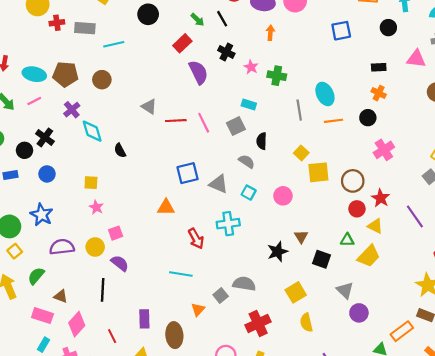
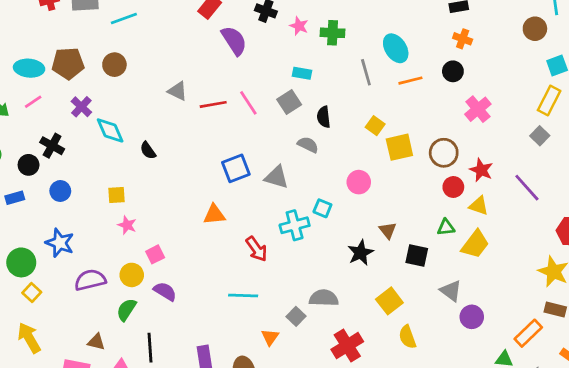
cyan square: (249, 193) -> (322, 208), moved
green semicircle: (36, 276) -> (126, 310), moved
black line: (103, 290) -> (150, 348), moved

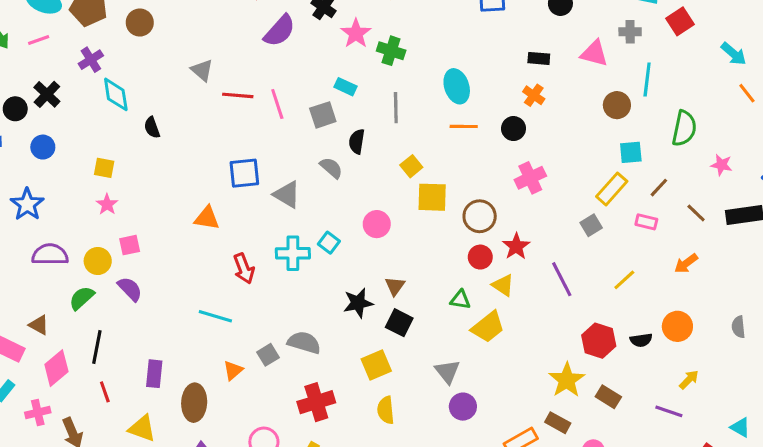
pink star: (299, 26) -> (356, 33), size x1.4
purple semicircle: (234, 41) -> (280, 31), turned 60
gray line: (366, 72) -> (396, 108), moved
black square: (417, 255) -> (399, 323), moved

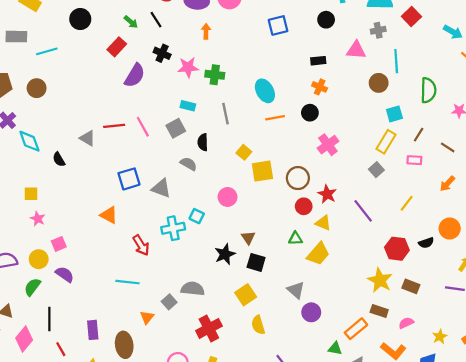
pink star: (356, 33) -> (188, 67), turned -30
gray triangle: (202, 70) -> (87, 138), moved
orange triangle: (207, 218) -> (109, 215), turned 30

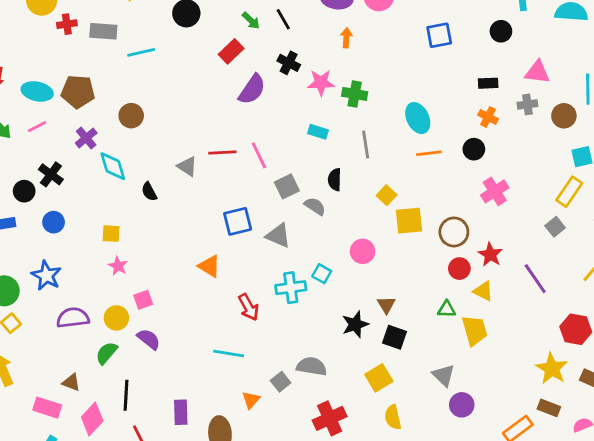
gray cross: (378, 30) -> (527, 104), moved
brown circle: (37, 88) -> (131, 116), moved
gray square: (176, 128) -> (287, 186), moved
yellow trapezoid: (318, 254) -> (475, 330), turned -60

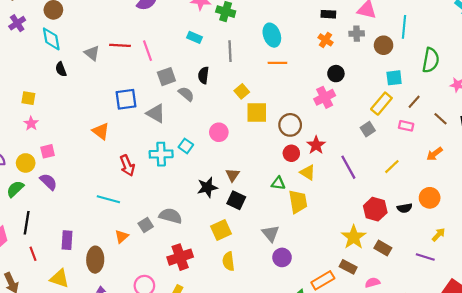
black circle: (474, 149) -> (336, 74), moved
cyan diamond: (113, 166) -> (51, 39), moved

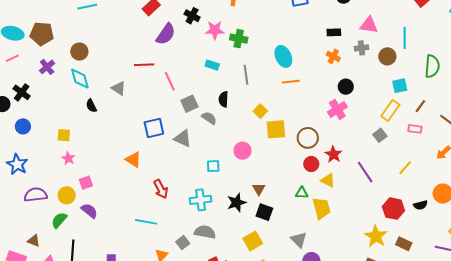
red line: (120, 45) -> (144, 65), moved
cyan square: (186, 146) -> (213, 166), turned -32
cyan cross: (161, 154) -> (201, 200), moved

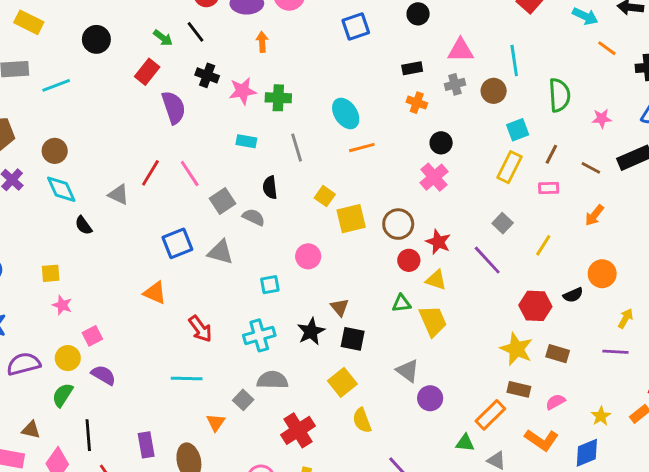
purple semicircle: (166, 34) -> (174, 107), turned -45
red line: (144, 65) -> (150, 173), moved, turned -48
gray square: (380, 135) -> (503, 223), moved

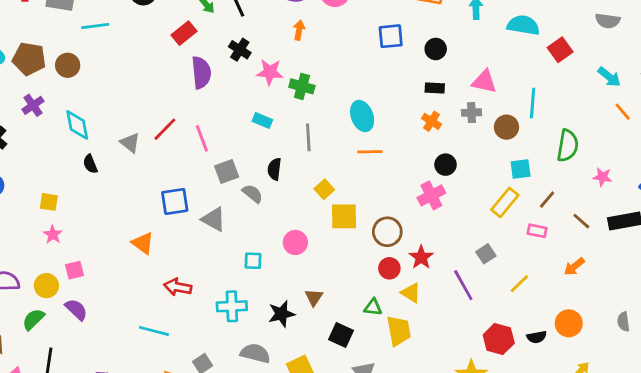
black circle: (418, 14) -> (436, 49), moved
brown circle: (55, 151) -> (68, 65), moved
red arrow: (200, 329) -> (178, 287), turned 124
black square: (353, 339) -> (341, 335), moved
gray semicircle: (272, 380) -> (255, 353), moved

